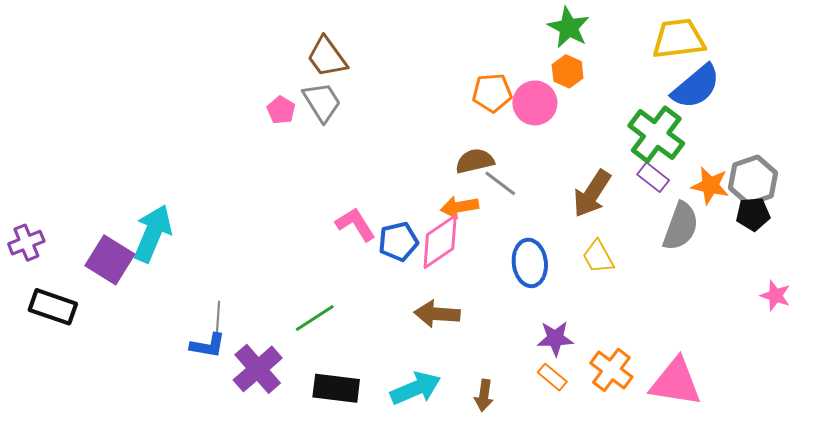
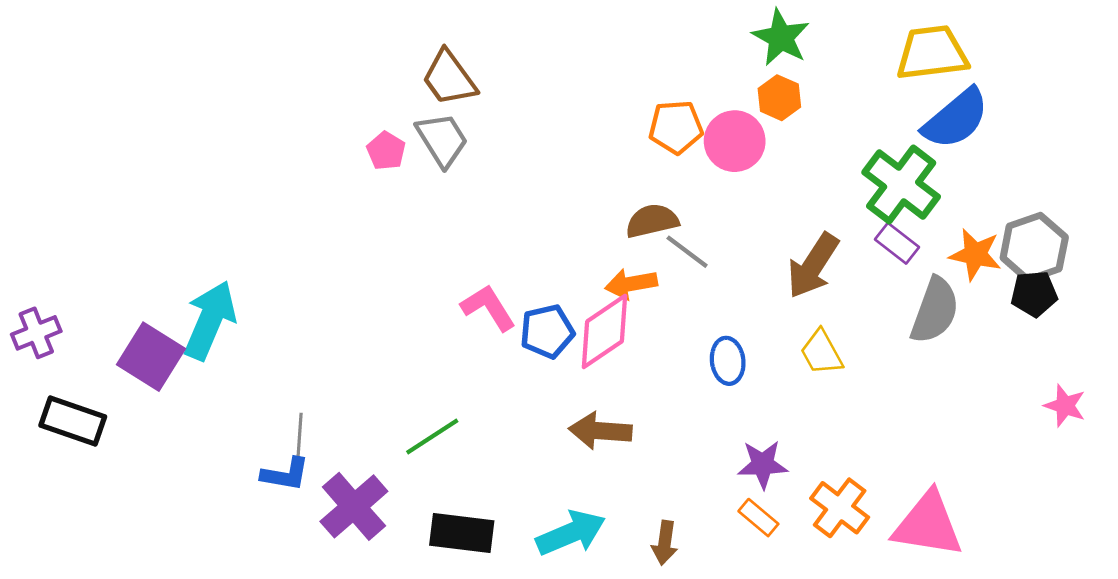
blue ellipse: (530, 263) -> (728, 361), size x0.7

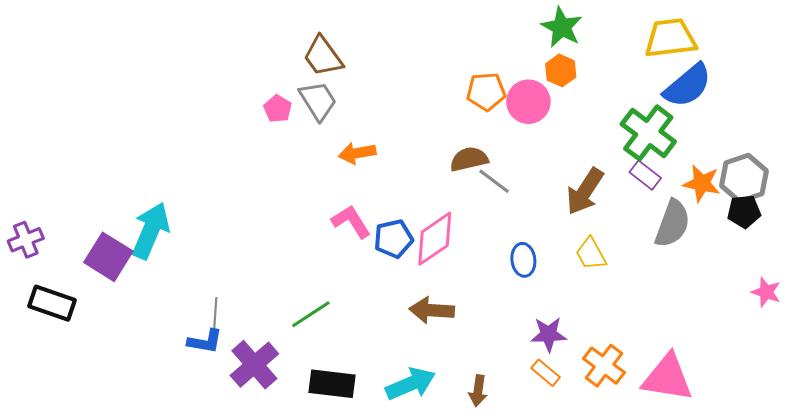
orange arrow: (631, 284) -> (357, 153), moved

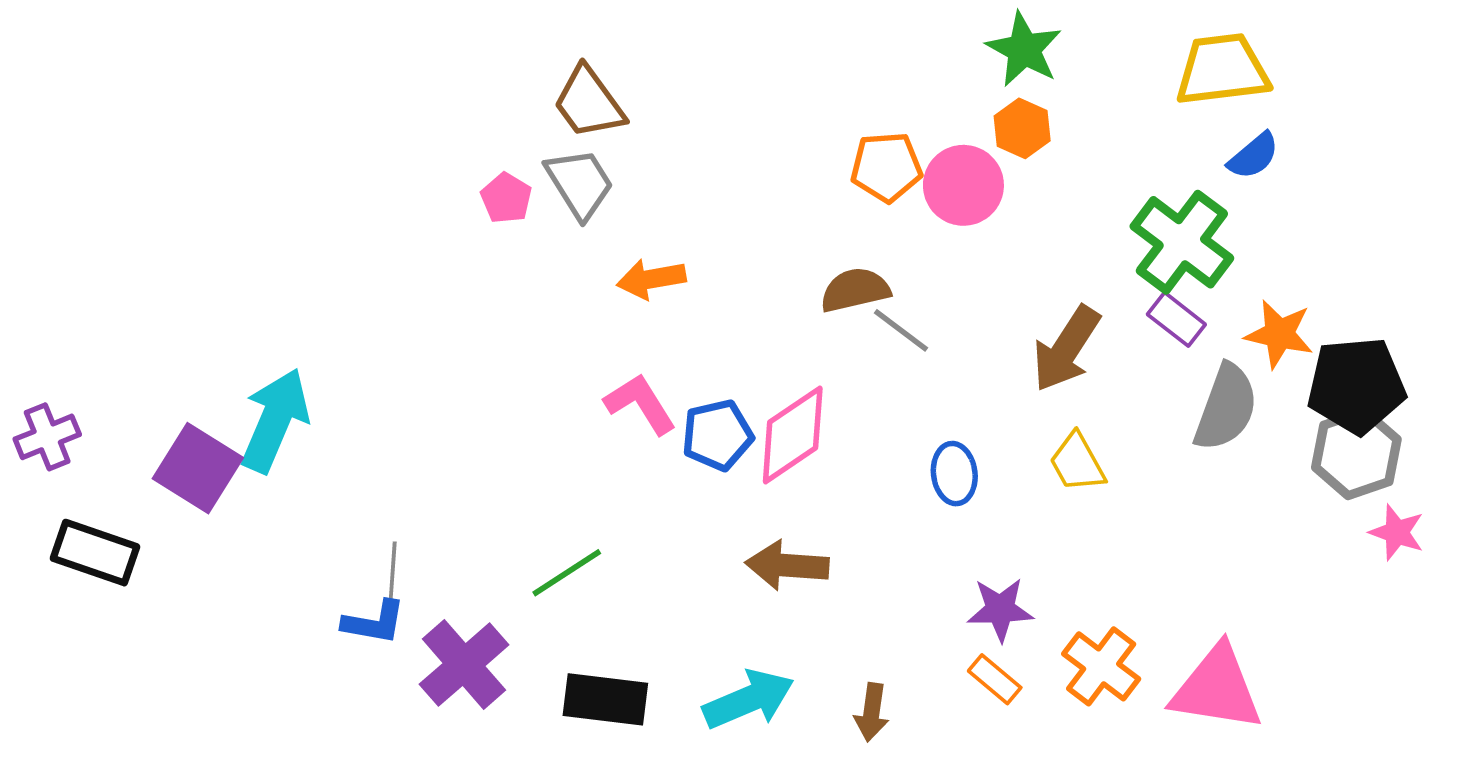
blue semicircle: (688, 86) -> (1254, 156), size x0.6
gray hexagon: (744, 178) -> (1356, 453), moved
black pentagon: (744, 211) -> (1356, 385), size x1.6

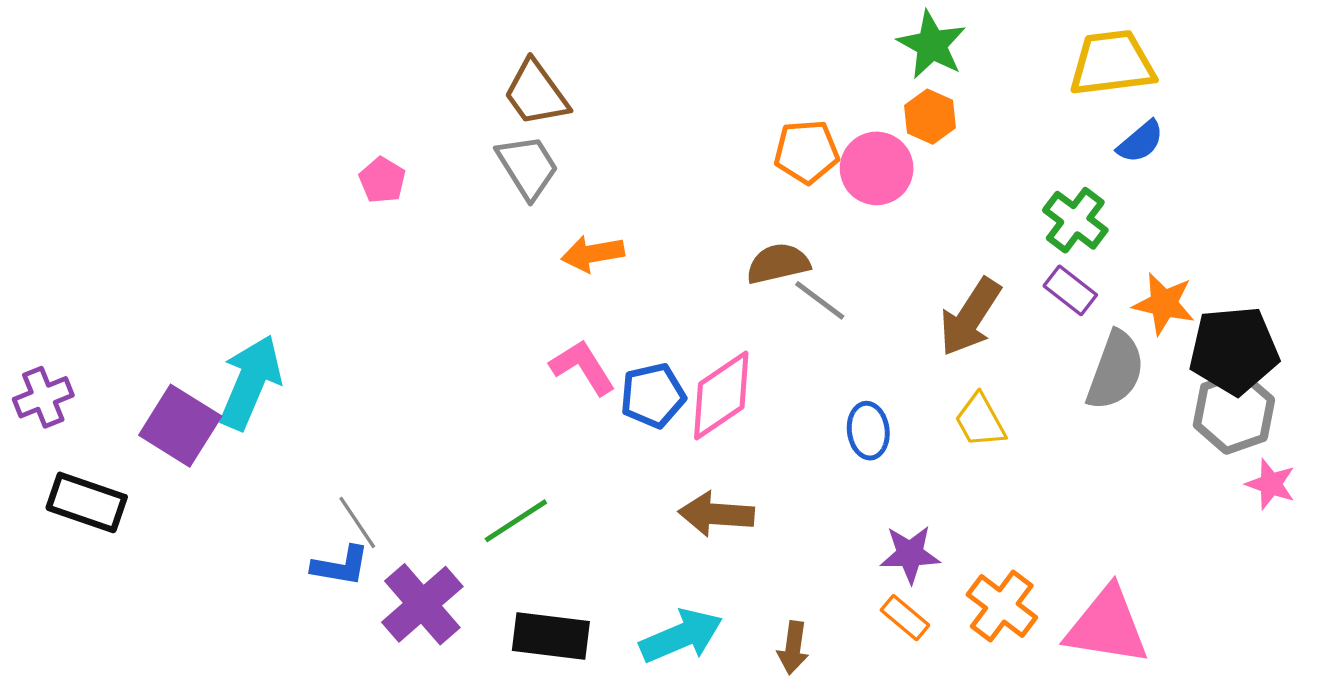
pink pentagon: (506, 198) -> (382, 180), moved
green cross: (1182, 242) -> (1075, 220), size x0.7
gray line: (392, 575) -> (357, 522), turned -38

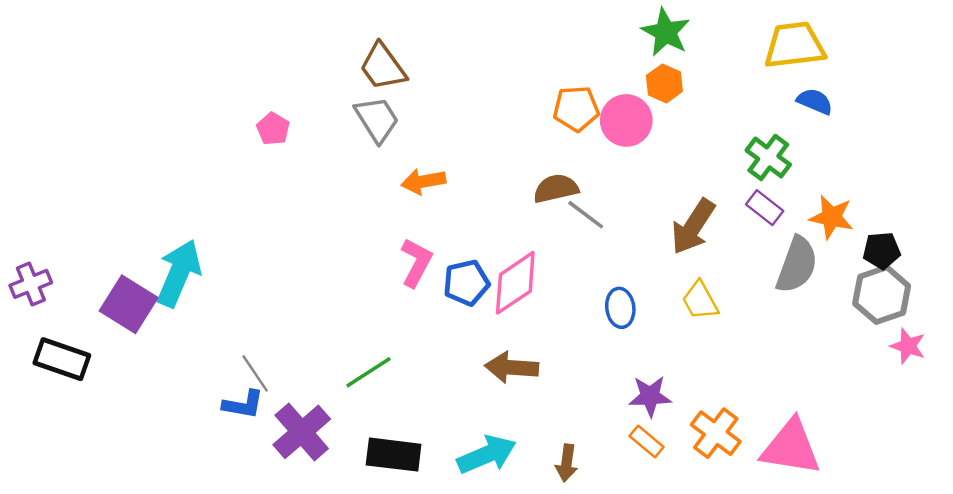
blue semicircle: (1140, 142) -> (815, 101), turned -117
black pentagon: (1234, 350) -> (882, 251), size x0.6
pink L-shape: (583, 367) -> (416, 262), turned 60

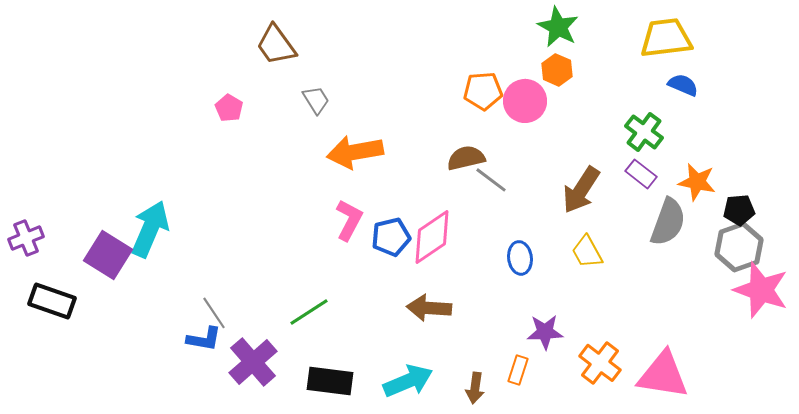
brown trapezoid: (383, 67) -> (276, 45), moved
gray trapezoid: (377, 119) -> (316, 100), size x0.7
orange arrow: (423, 181) -> (355, 152), size x1.5
pink star: (908, 346) -> (761, 290), size x1.8
orange rectangle: (647, 441) -> (518, 370), moved, turned 68

